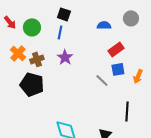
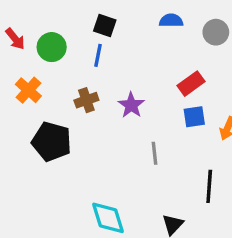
blue semicircle: (104, 25) -> (171, 21), moved
purple star: (65, 57) -> (131, 105), moved
brown cross: (37, 59) -> (86, 100), moved
gray line: (102, 80) -> (154, 153), moved, turned 40

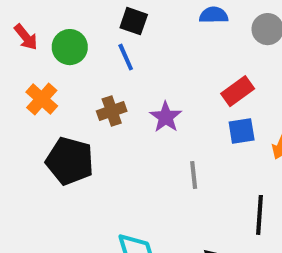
blue line: (98, 55) -> (126, 57), turned -35

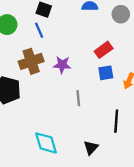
brown cross: (112, 111) -> (31, 61), size x1.5
purple star: (166, 117) -> (62, 65), turned -30

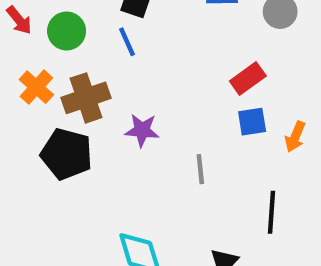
brown cross: (31, 61) -> (86, 98), moved
purple star: (62, 65) -> (142, 130), moved

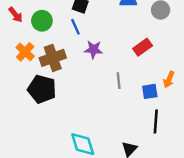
blue square: (252, 122) -> (150, 91), moved
purple star: (142, 130) -> (93, 50), moved
gray line: (200, 169) -> (119, 81), moved

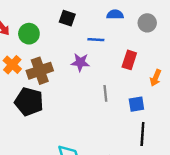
blue line: (75, 27) -> (96, 40), moved, turned -63
red rectangle: (143, 47) -> (129, 60), turned -36
orange arrow: (169, 79) -> (156, 78), moved

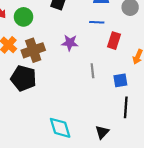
blue line: (96, 40) -> (97, 22), moved

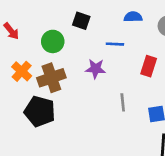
green circle: (23, 17) -> (53, 41), moved
blue line: (97, 22) -> (115, 44), moved

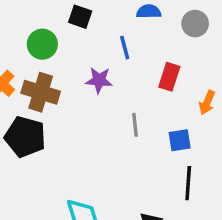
blue line: (115, 44) -> (125, 48), turned 72
brown cross: (51, 78) -> (41, 92), turned 36

